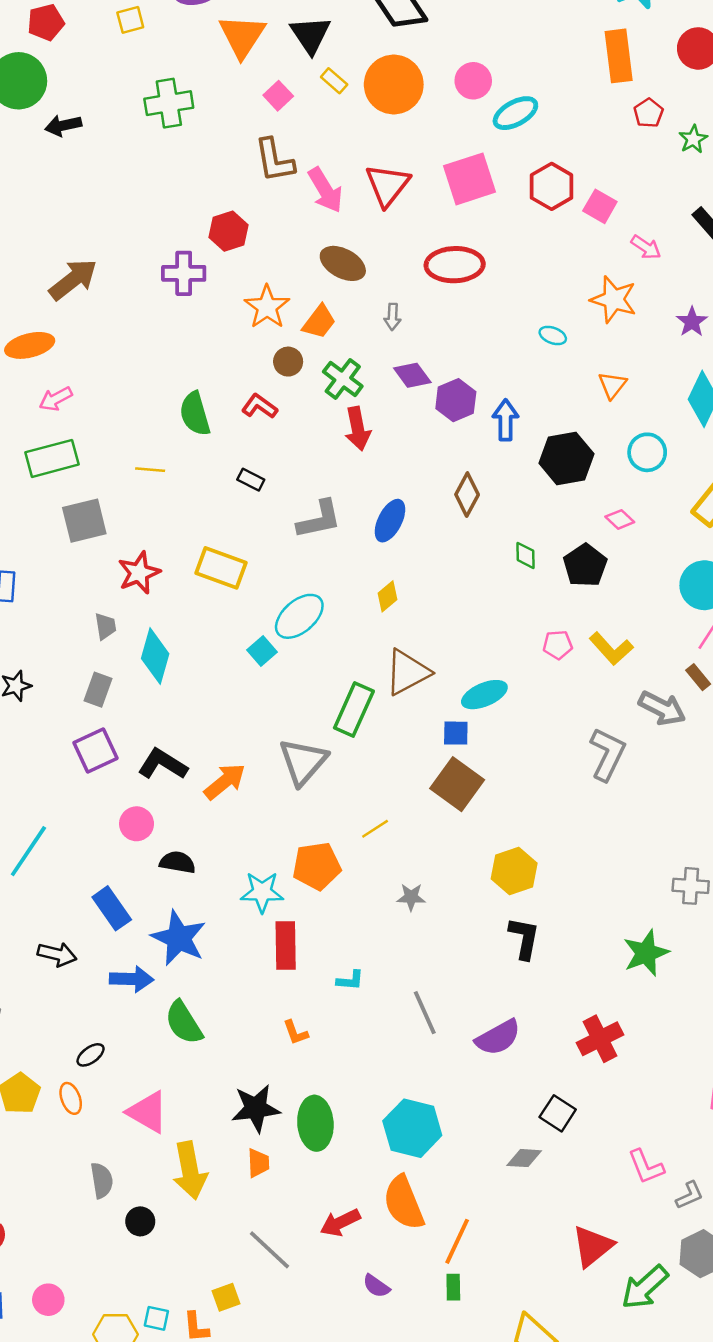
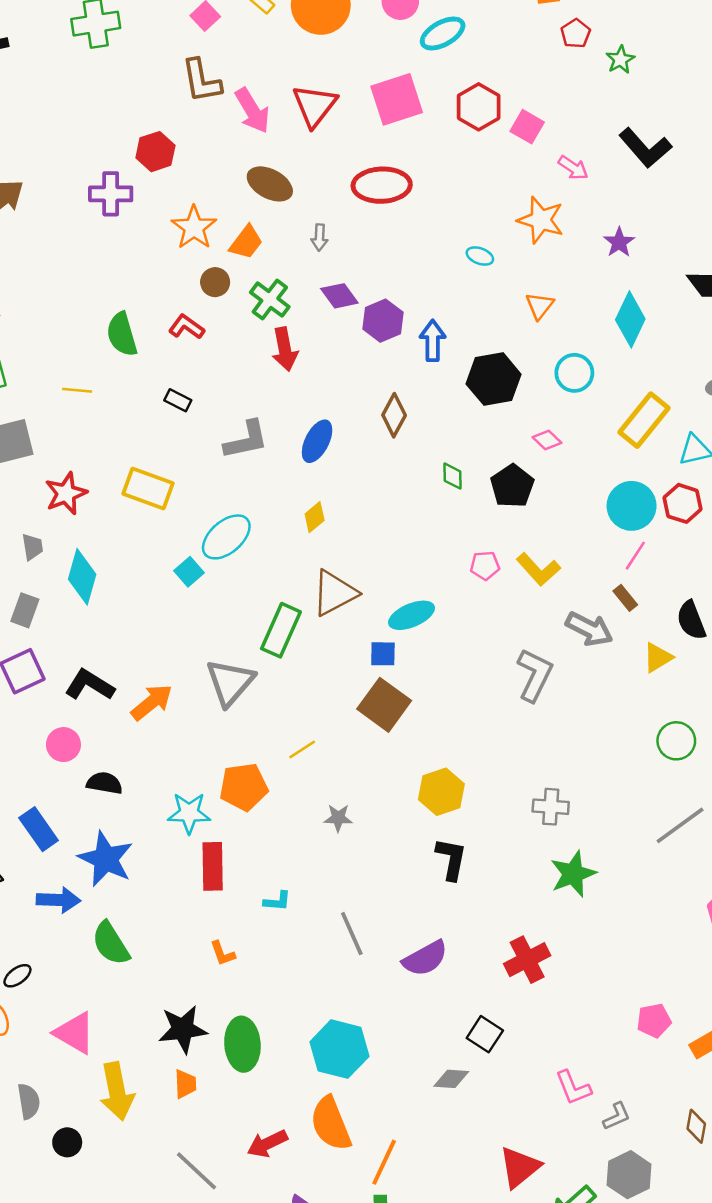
gray cross: (691, 886) -> (551, 807), moved

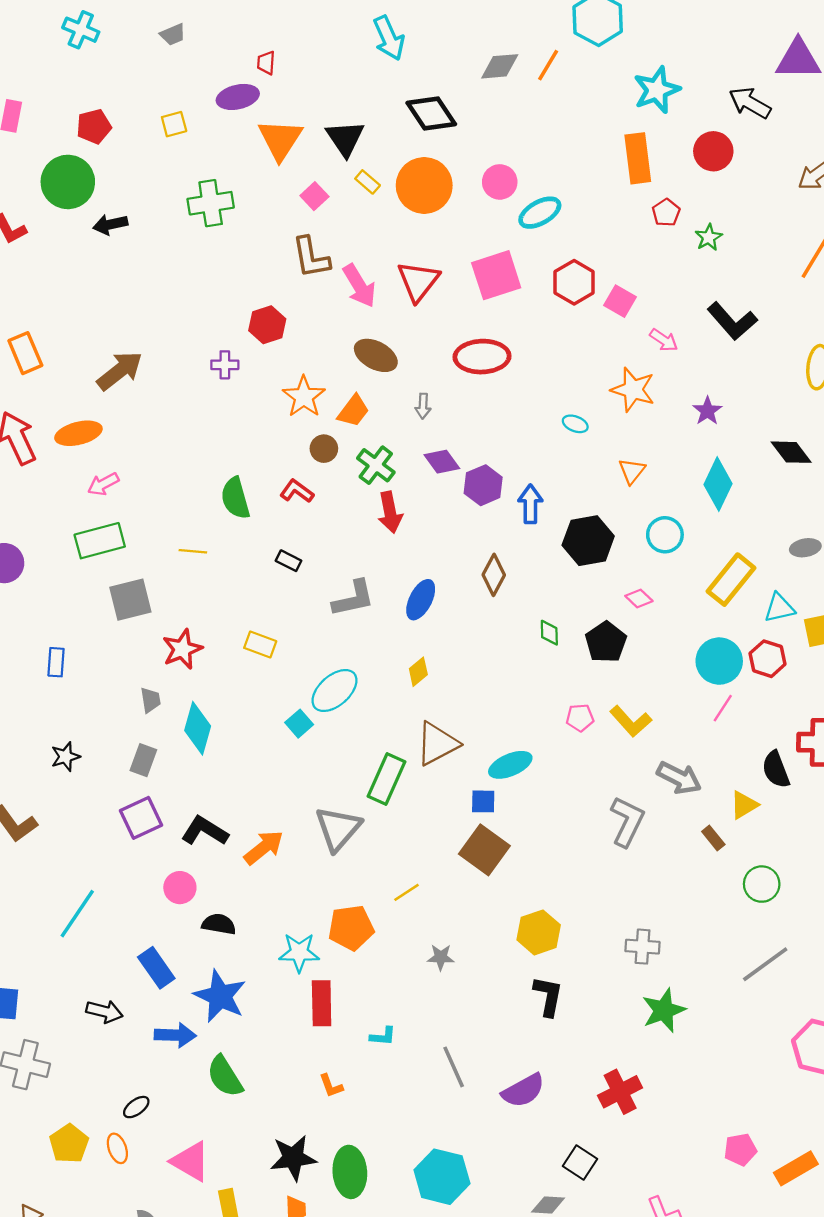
purple cross: (111, 194) -> (225, 365), size x0.7
yellow rectangle: (148, 488) -> (260, 645), size x0.7
brown rectangle: (625, 598) -> (713, 838), moved

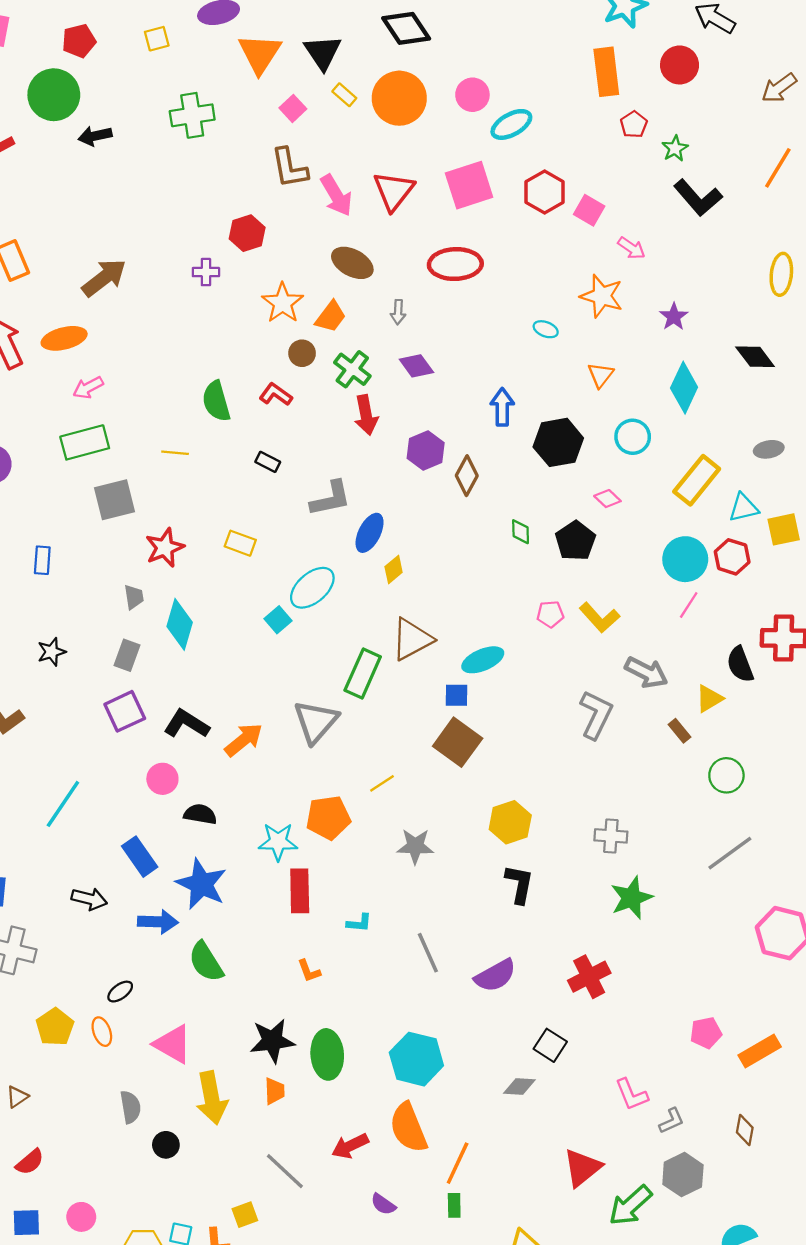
black L-shape: (732, 321) -> (698, 198), moved
purple hexagon: (483, 485) -> (426, 450), moved
blue ellipse: (421, 600) -> (370, 533), moved
gray star: (441, 957) -> (415, 846), size x1.4

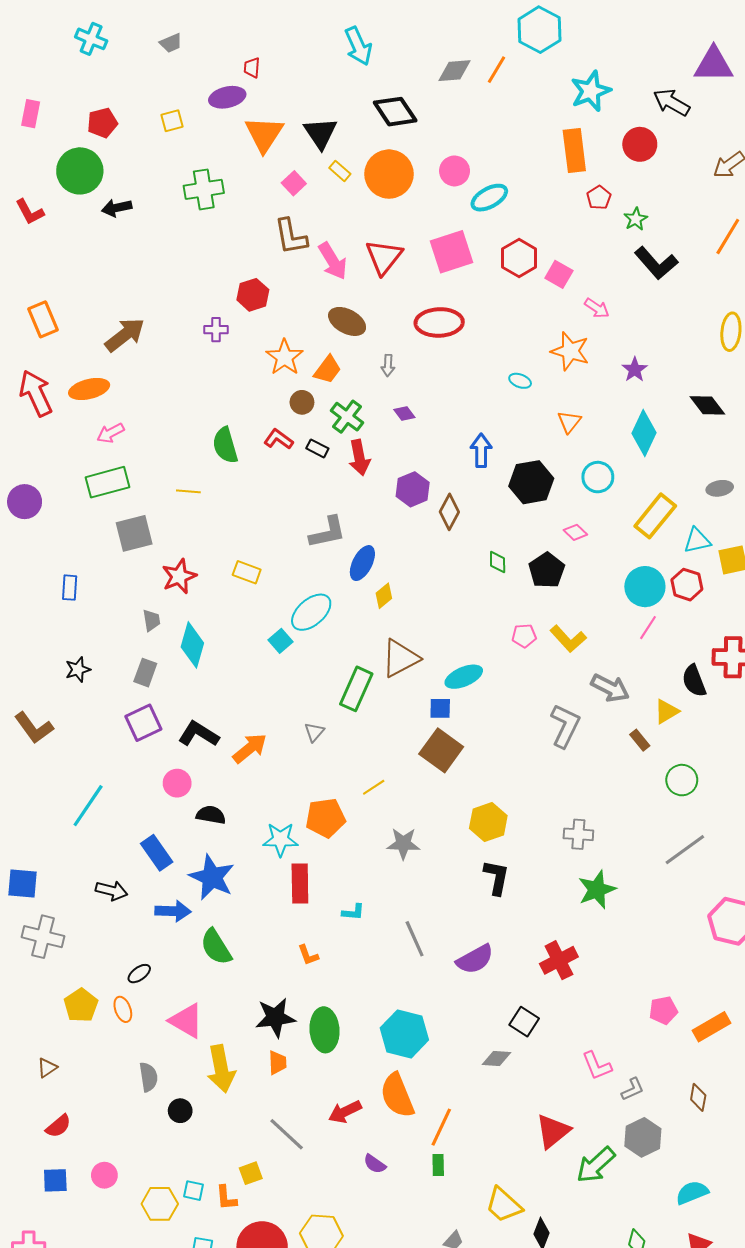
purple diamond: (416, 366) -> (404, 414), size x0.7
black rectangle: (268, 462) -> (317, 448), moved
gray triangle: (316, 722) -> (314, 732), size x0.5

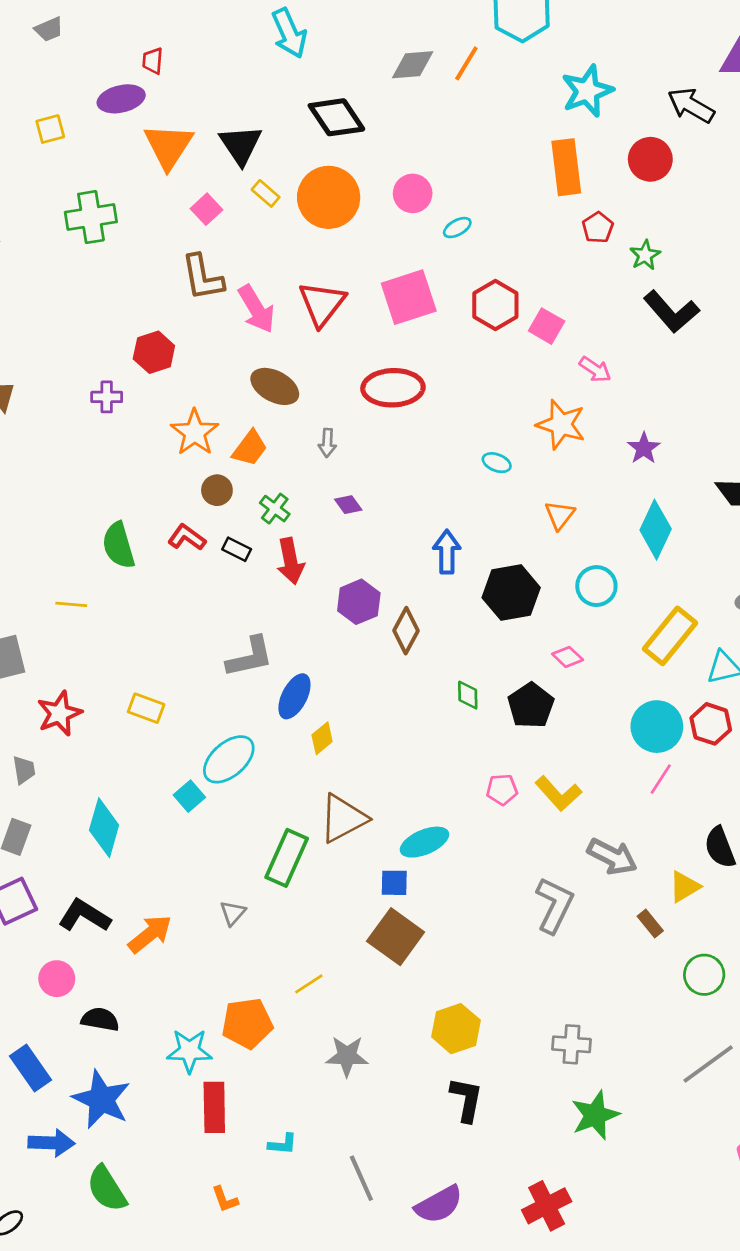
cyan ellipse: (489, 198) -> (457, 228), size x0.6
green cross: (347, 417) -> (275, 509), size x0.7
cyan diamond: (192, 645) -> (104, 828), moved

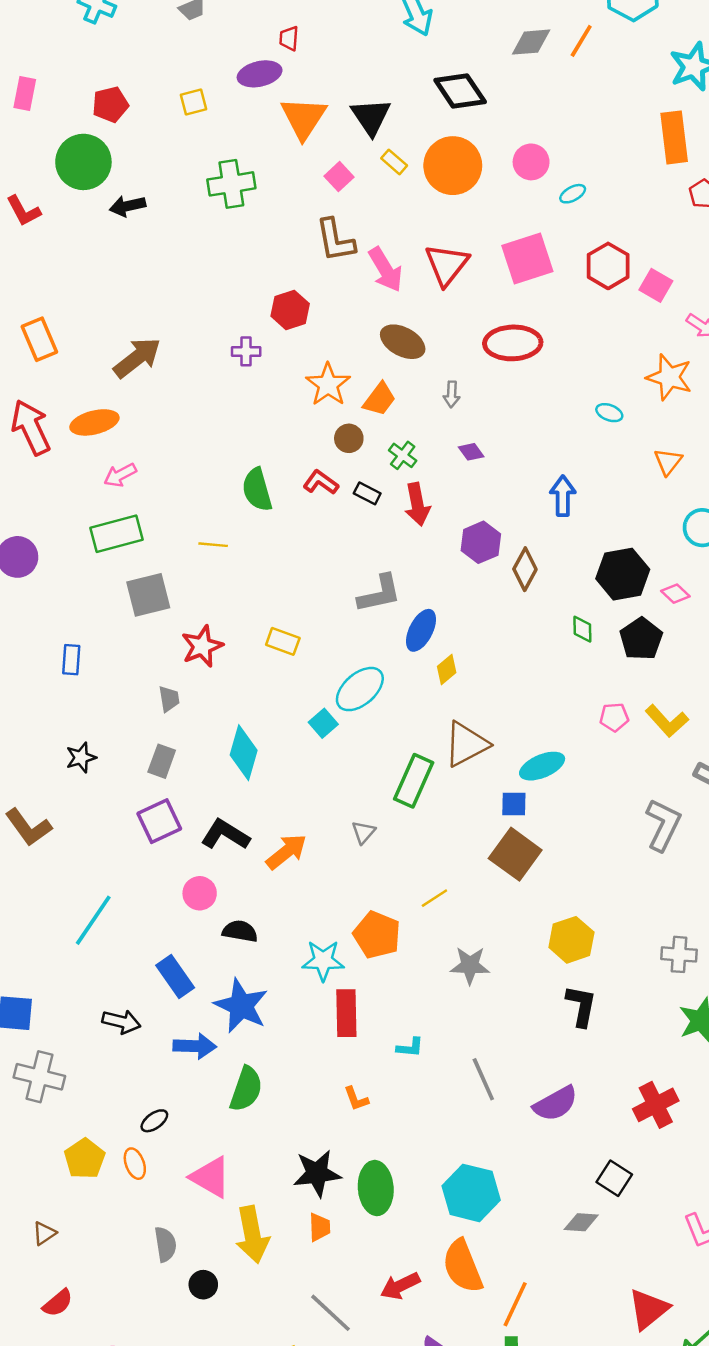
black hexagon: (511, 593) -> (623, 574), moved
orange pentagon: (247, 1023) -> (377, 935), turned 30
green semicircle: (107, 1189) -> (246, 1089), turned -129

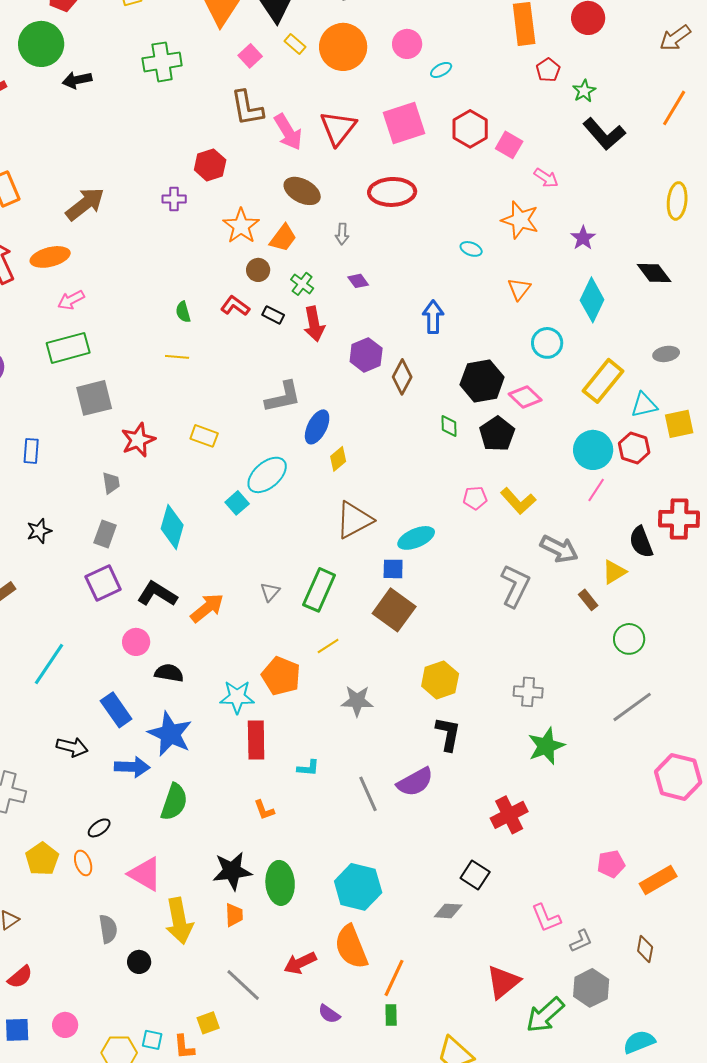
green semicircle: (257, 490) -> (183, 312), size x0.6
yellow line: (213, 545) -> (177, 357), moved
pink diamond: (675, 594) -> (525, 397), size x1.4
green rectangle: (414, 781) -> (319, 590), moved
purple semicircle: (556, 1104) -> (415, 782), moved

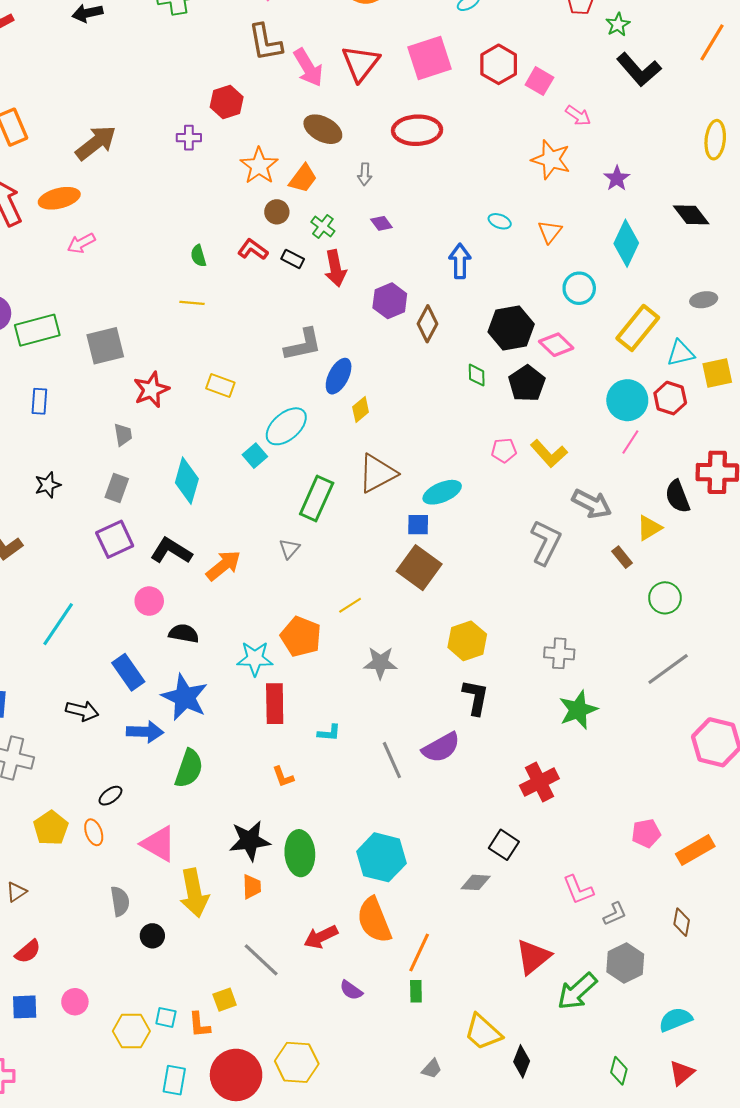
cyan ellipse: (471, 249) -> (500, 221), moved
green rectangle: (68, 348) -> (37, 330), moved
green rectangle: (319, 590) -> (317, 499), moved

